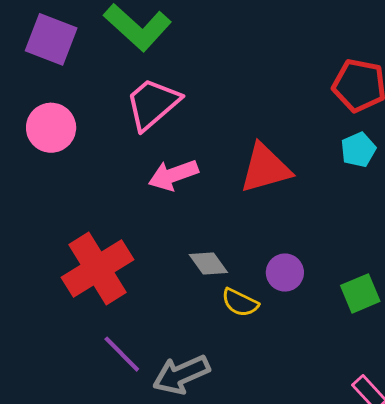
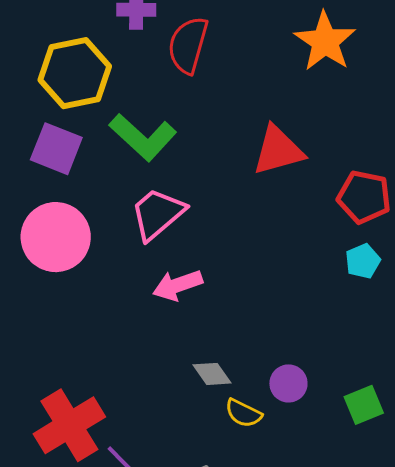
pink circle: (51, 128) -> (56, 237), size x1.4
red triangle: (265, 168) -> (278, 150), moved
red cross: (97, 269) -> (69, 425), moved

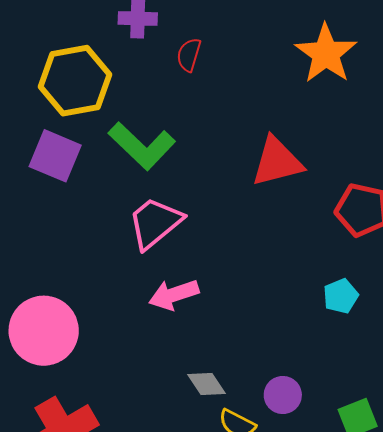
red semicircle: (188, 45) -> (189, 55), size x0.6
pink circle: (56, 237) -> (44, 331), moved
cyan pentagon: (363, 261) -> (341, 296), moved

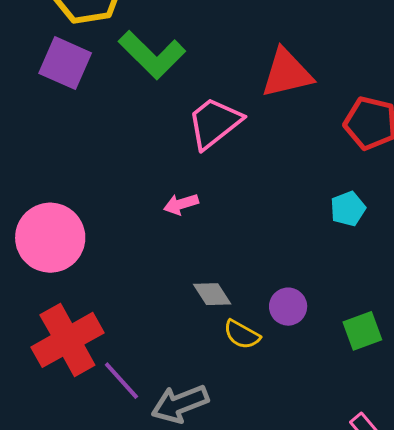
pink trapezoid: (155, 223) -> (214, 123), moved
pink arrow: (174, 295) -> (181, 204), size x0.7

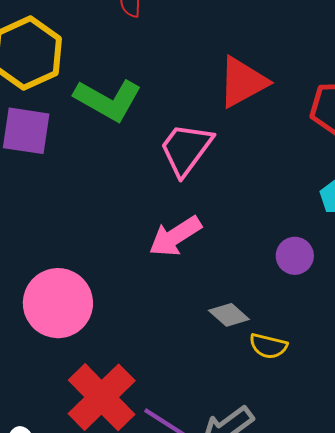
pink arrow: (181, 204) -> (175, 236), size x1.6
purple circle: (288, 307) -> (295, 256), moved

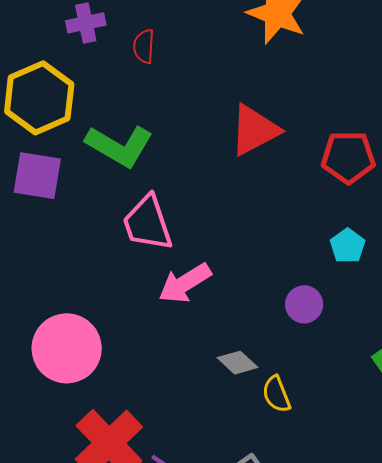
pink trapezoid: (186, 149) -> (148, 223), moved, turned -56
yellow semicircle: (268, 346) -> (276, 394), turned 54

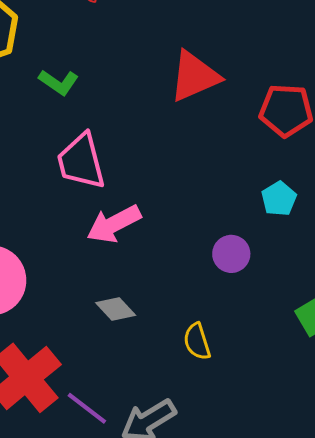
green L-shape: (119, 146) -> (59, 82), size x0.6
gray diamond: (237, 363) -> (116, 309), moved

